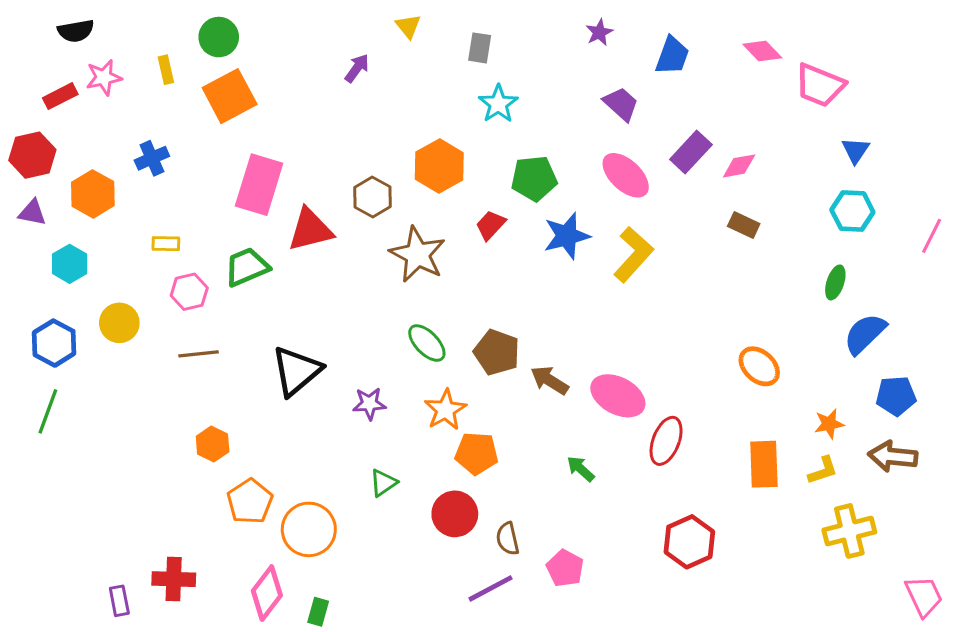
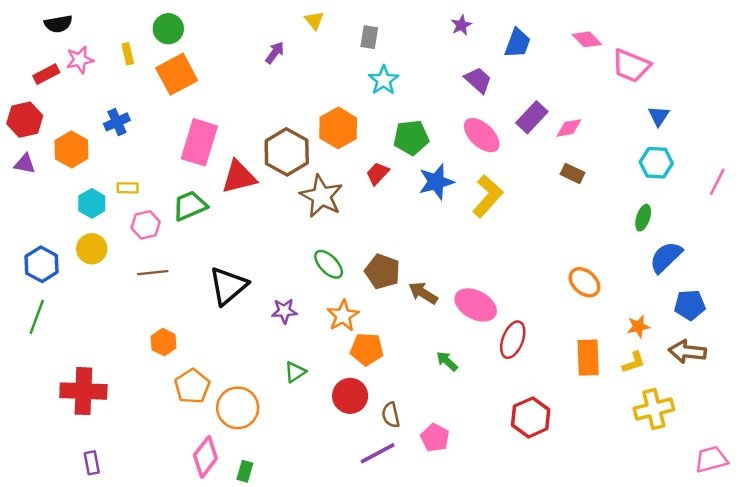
brown hexagon: (372, 197) -> (287, 152), size x1.5
cyan hexagon: (70, 264) -> (92, 203), moved
red cross: (174, 579) -> (83, 391), moved, size x1.4
pink trapezoid: (924, 596) -> (711, 459), turned -80

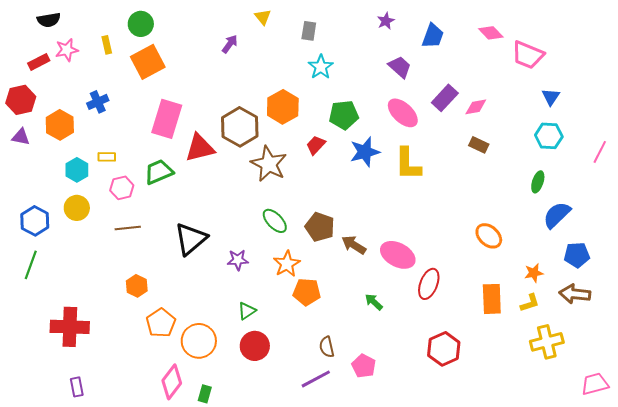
yellow L-shape: (488, 196) -> (408, 164), turned 138
red circle: (350, 396) -> (255, 346), moved

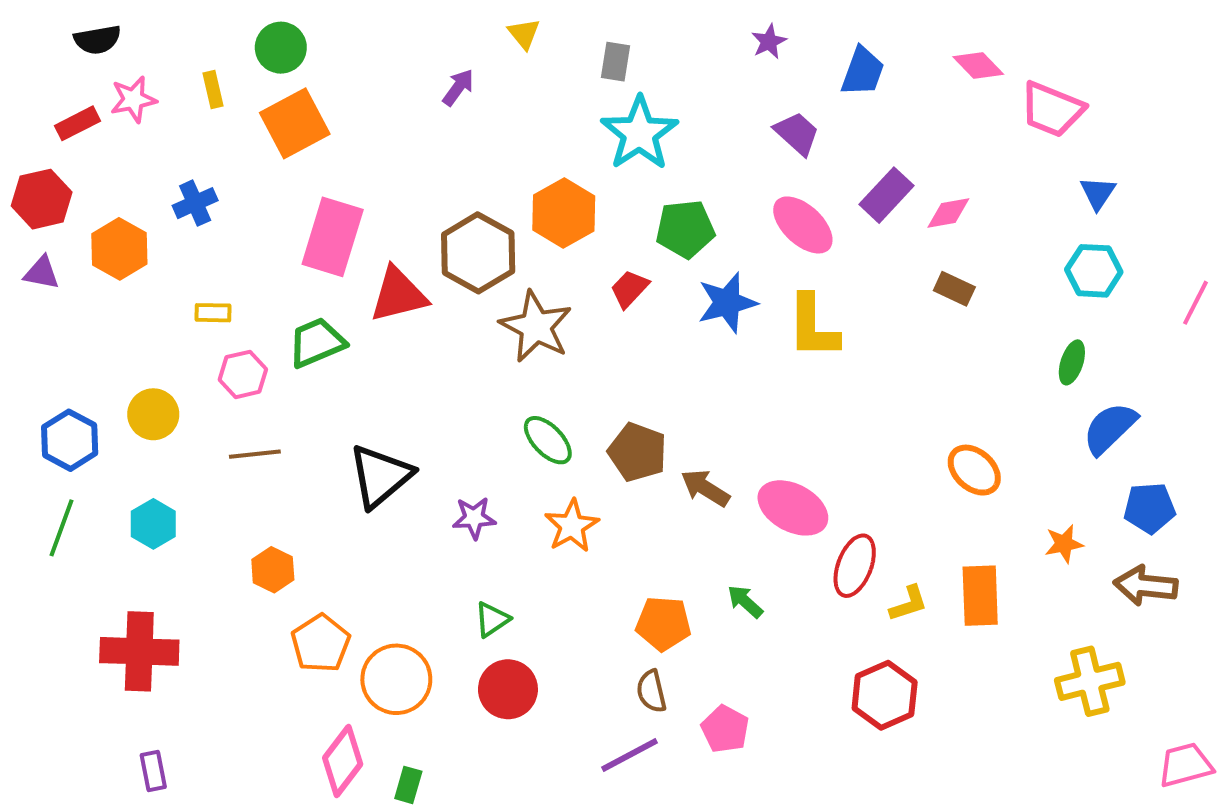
cyan star: (321, 67) -> (639, 133), size x1.5
cyan hexagon: (77, 170) -> (153, 524), moved
orange pentagon: (307, 292) -> (663, 624), moved
yellow L-shape: (530, 303) -> (908, 604), moved

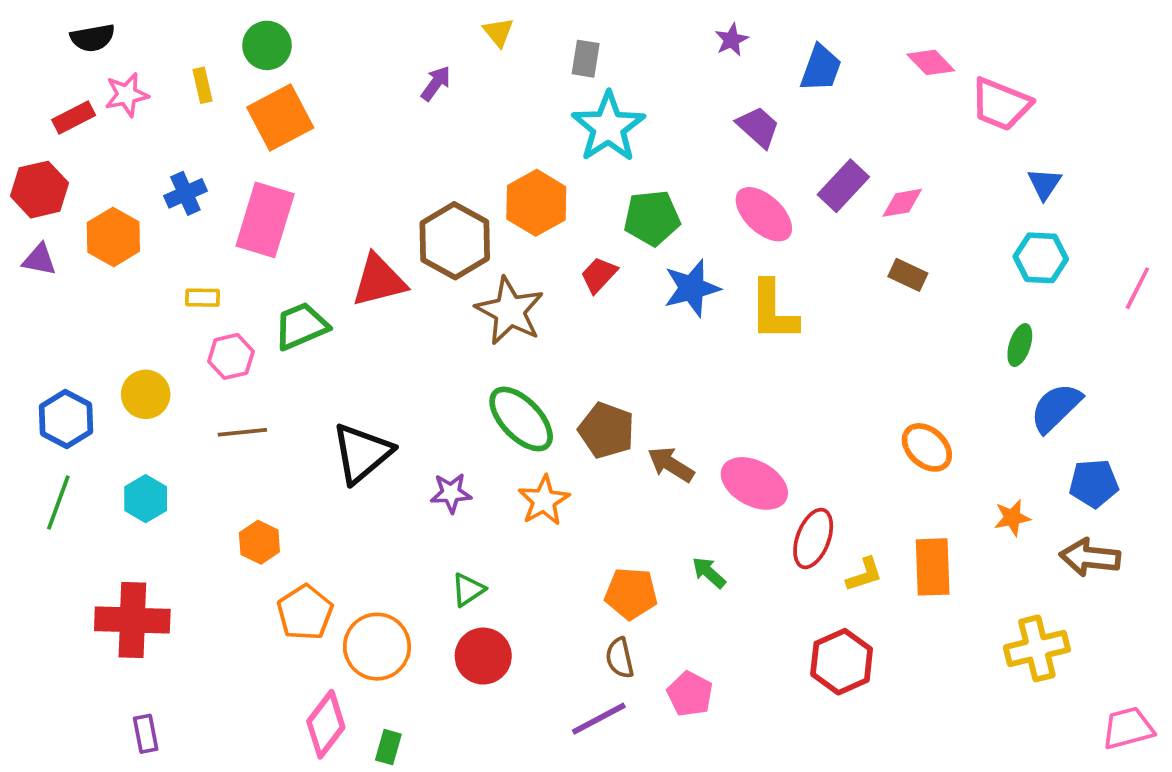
pink rectangle: (333, 237) -> (265, 220), moved
green ellipse: (548, 440) -> (521, 419), size x1.4

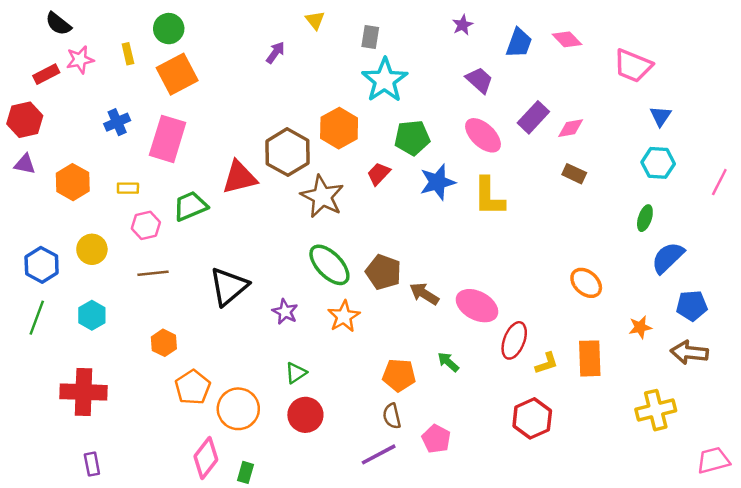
black semicircle: (93, 38) -> (58, 24), turned 48
pink diamond: (931, 62) -> (567, 39), moved
orange hexagon: (113, 237) -> (73, 182), moved
purple star: (451, 493) -> (285, 312), turned 30

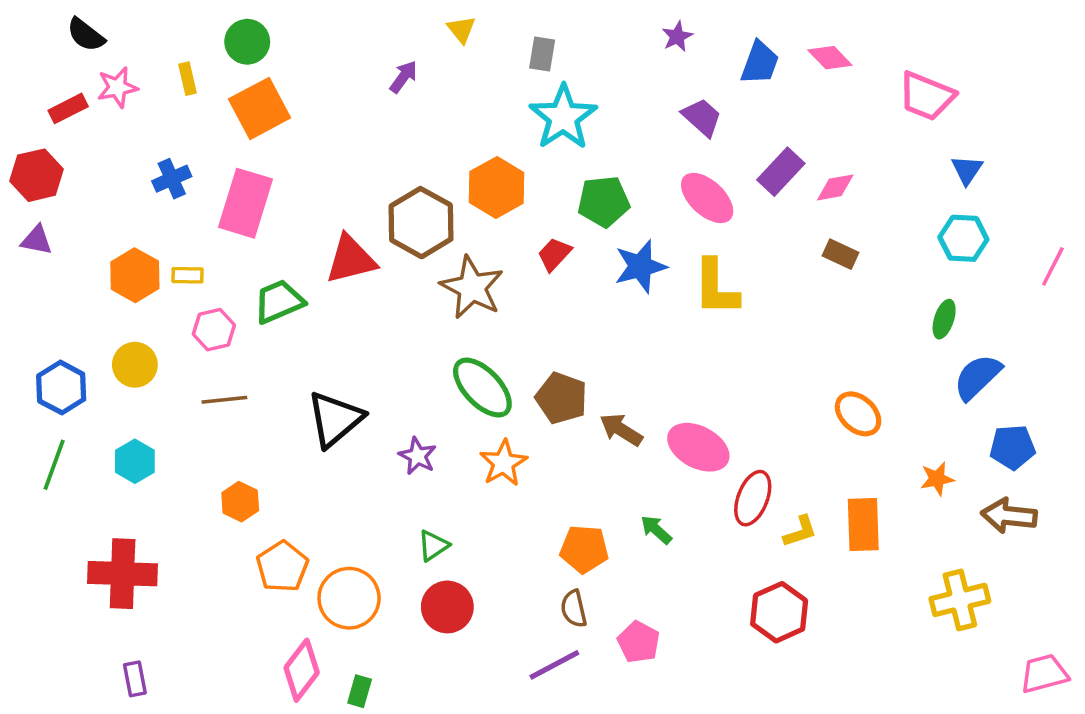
orange hexagon: (73, 182) -> (135, 275), moved

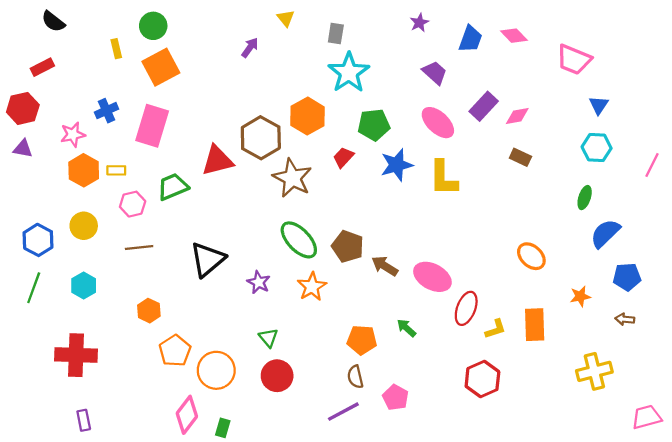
pink star: (117, 87) -> (73, 135), moved
brown arrow: (1009, 516) -> (625, 319), size x0.6
green triangle: (433, 546) -> (268, 338), turned -36

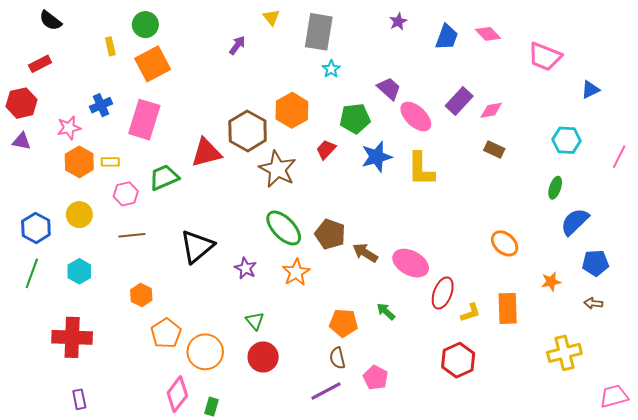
gray rectangle: (336, 33) -> (319, 32), size x1.8
cyan star: (349, 73) -> (331, 69), size x0.5
purple trapezoid: (435, 73) -> (389, 89), moved
blue triangle: (599, 105) -> (590, 90), moved, turned 30

